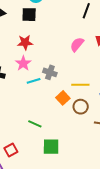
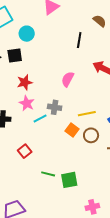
black square: (29, 15) -> (15, 56), moved
pink semicircle: (77, 44) -> (68, 79), moved
green line: (35, 124) -> (48, 174), moved
red square: (11, 150) -> (25, 151), moved

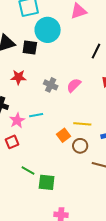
cyan circle: (27, 34) -> (48, 30), size x1.6
red star: (25, 82) -> (18, 77), moved
pink star: (27, 103) -> (17, 120), moved
gray cross: (55, 107) -> (51, 85), moved

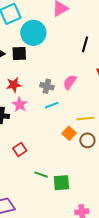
cyan line: (36, 115) -> (52, 105), moved
pink star: (17, 120) -> (20, 105), moved

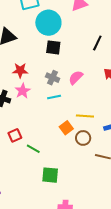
black square: (19, 54) -> (53, 47), moved
green line: (41, 175) -> (33, 149), moved

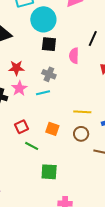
pink semicircle: (76, 78) -> (74, 56), moved, turned -42
cyan line: (54, 97) -> (43, 93), moved
orange square: (66, 128) -> (52, 129), moved, turned -32
red square: (15, 135) -> (21, 127), moved

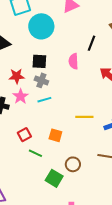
black square: (49, 44) -> (39, 61), moved
gray cross: (49, 74) -> (41, 80), moved
brown circle: (81, 134) -> (73, 164), moved
green square: (49, 172) -> (54, 178), turned 30

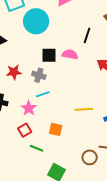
black square: (39, 61) -> (49, 55), moved
pink semicircle: (73, 61) -> (70, 54), turned 105
pink star: (20, 96) -> (29, 108), moved
brown circle: (73, 164) -> (90, 157), moved

